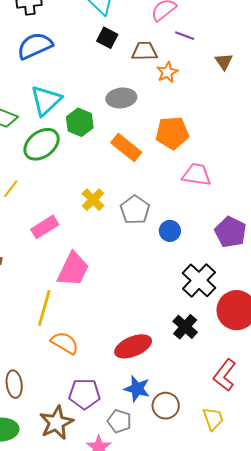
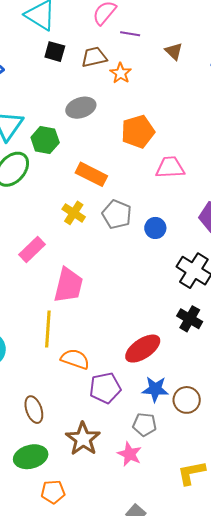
orange rectangle: (126, 147) -> (91, 174), moved
purple pentagon: (84, 394) -> (105, 388), moved

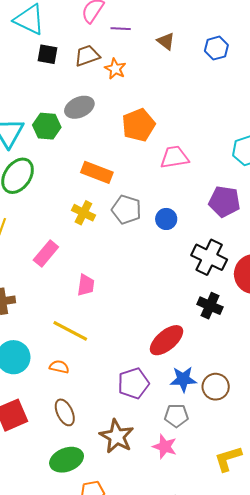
green hexagon: (45, 140) -> (47, 126), moved
pink trapezoid: (68, 285) -> (86, 285), size x0.6
yellow line: (48, 329) -> (70, 331), turned -60
orange semicircle: (75, 359) -> (59, 367), moved, size x0.7

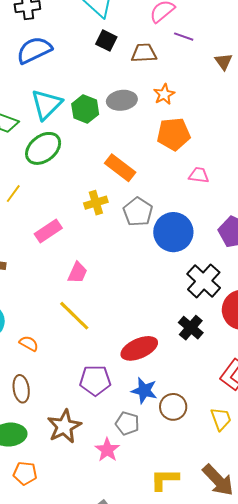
orange star: (115, 69) -> (164, 94), moved
pink trapezoid: (174, 157) -> (199, 175), size x0.7
yellow cross: (83, 213) -> (96, 203), turned 30
blue circle: (166, 219) -> (173, 232), size x1.8
yellow line: (70, 331) -> (74, 316), moved

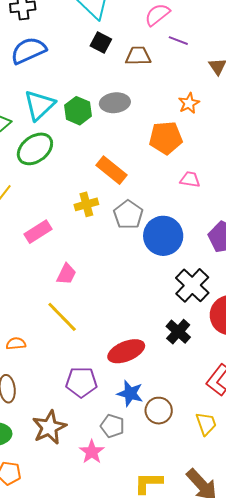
orange star: (164, 94) -> (189, 103), moved
orange semicircle: (29, 343) -> (16, 344), turned -36

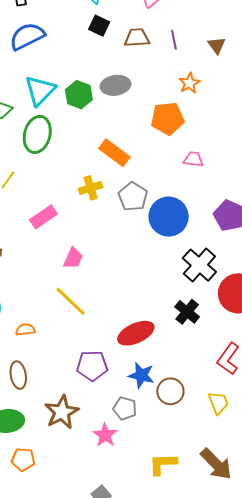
purple line: (178, 41) -> (174, 40), moved, turned 60
green ellipse: (35, 149) -> (37, 134), turned -36

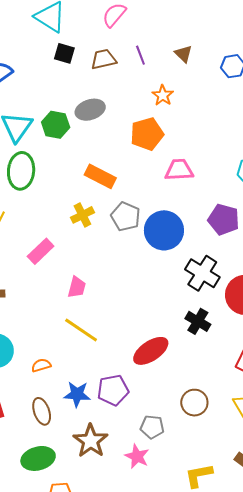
pink trapezoid: (193, 159) -> (179, 170), size x1.4
blue star: (141, 375) -> (77, 394), moved

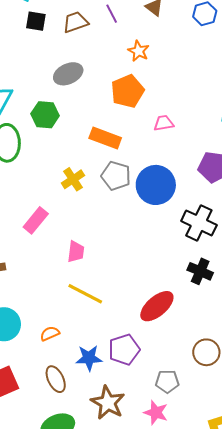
green hexagon: (56, 125) -> (45, 115), moved
pink trapezoid: (179, 170) -> (164, 123), size x0.7
orange rectangle: (100, 176) -> (105, 138), moved

